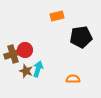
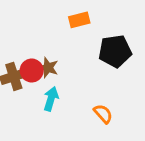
brown star: (26, 71) -> (48, 68), moved
orange semicircle: (73, 79) -> (103, 114), turned 48

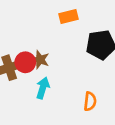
orange semicircle: (103, 114) -> (90, 101), turned 48

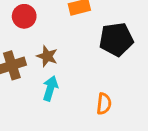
red circle: (25, 62) -> (24, 16), moved

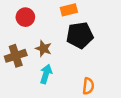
black pentagon: (116, 39) -> (80, 35), moved

